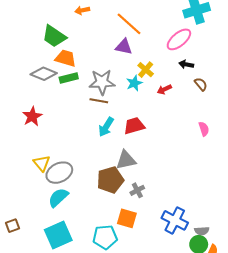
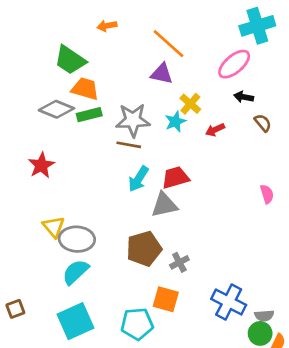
pink semicircle: (204, 129) -> (267, 194), moved
gray triangle: (126, 160) -> (164, 205), moved
gray ellipse: (59, 173) -> (77, 239), turned 30

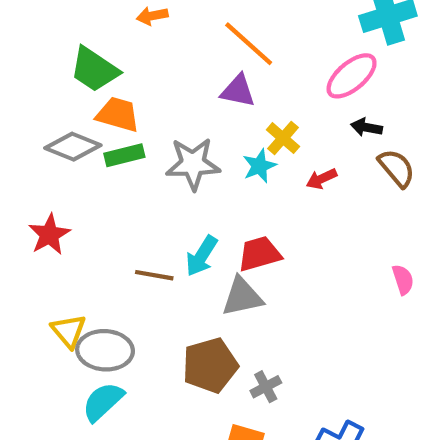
brown semicircle: (263, 123) -> (397, 168), size x1.4
brown line: (129, 145) -> (154, 275), moved

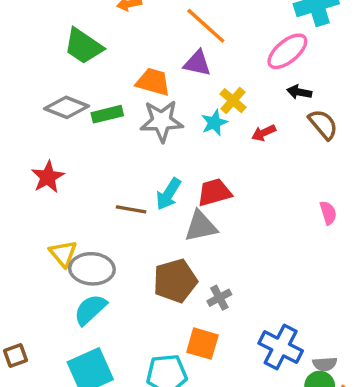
orange trapezoid: (118, 114) -> (153, 82), moved

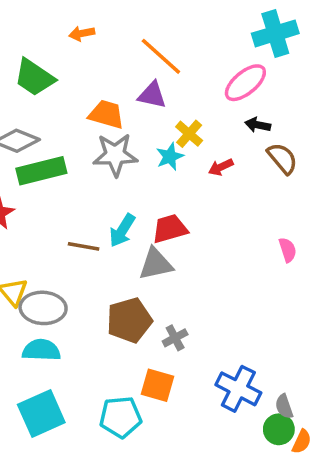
green rectangle: (107, 114) -> (41, 171), moved, size x1.5
cyan semicircle: (90, 310) -> (41, 350), turned 45
gray semicircle: (325, 364) -> (284, 406), turned 75

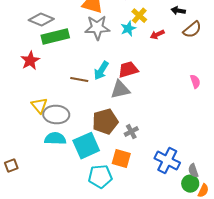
brown semicircle: (282, 158) -> (192, 30), turned 90
cyan square: (41, 413) -> (86, 146), moved

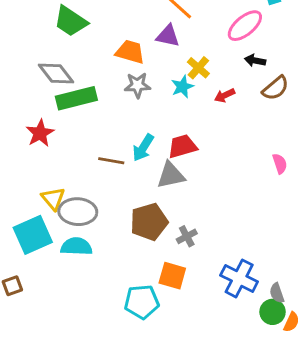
gray diamond: (41, 20) -> (56, 74), turned 30
gray star: (97, 28) -> (137, 85), size x0.7
cyan square: (86, 146) -> (33, 235), moved

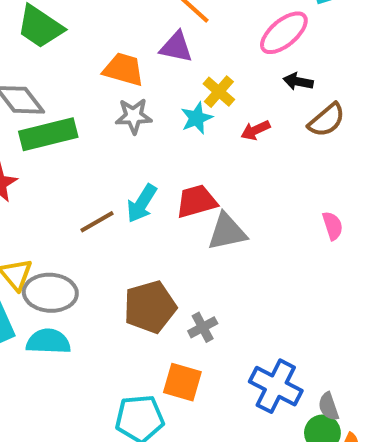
brown line: (111, 161) -> (97, 222), turned -40
gray triangle: (171, 175) -> (227, 232), moved

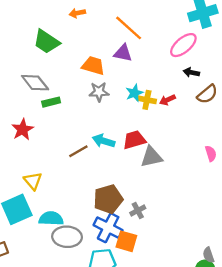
yellow cross: (219, 92) -> (147, 100), moved, turned -30
green rectangle: (48, 134) -> (51, 102), size x0.6
cyan arrow: (142, 203) -> (104, 141), turned 75
gray ellipse: (50, 293) -> (67, 237), moved
blue cross: (276, 386) -> (108, 228), moved

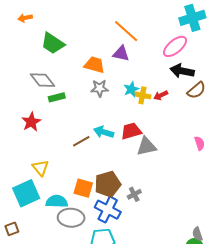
orange arrow: (77, 13) -> (25, 18), moved
black arrow: (191, 72) -> (182, 71), size x1.6
orange square: (126, 241) -> (83, 188), moved

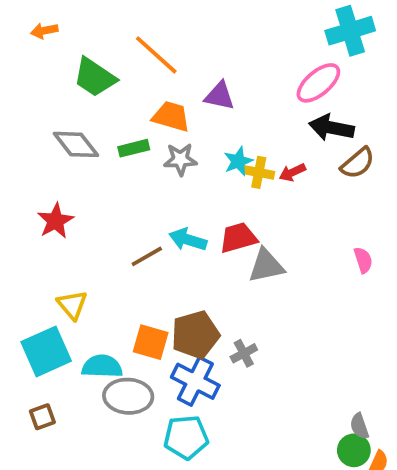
orange line: (126, 31) -> (156, 55), moved
green rectangle: (57, 97) -> (134, 148), moved
brown square: (12, 229) -> (42, 417), moved

